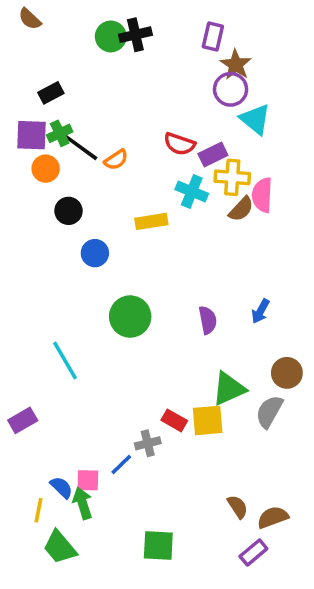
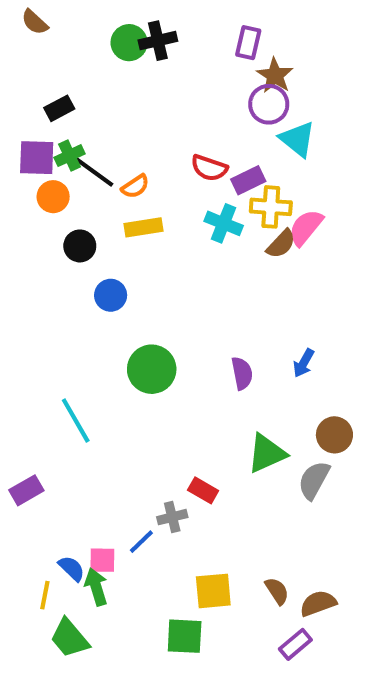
pink semicircle: (262, 195) -> (306, 227), turned 36
yellow rectangle: (151, 221) -> (143, 227), moved
yellow square: (208, 420) -> (213, 591), moved

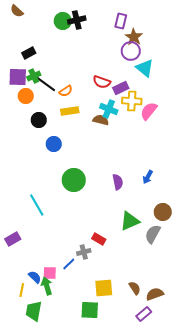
brown semicircle: (281, 244) -> (101, 120), moved, turned -119
green trapezoid: (70, 638) -> (34, 311), turned 50

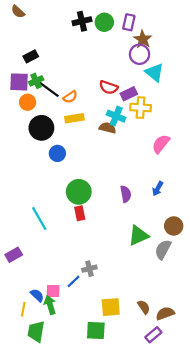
green circle: (63, 21) -> (104, 22), moved
pink semicircle: (149, 111) -> (161, 144), moved
black circle: (39, 120) -> (41, 128), size x1.5
red rectangle: (99, 239) -> (80, 213), moved, turned 48

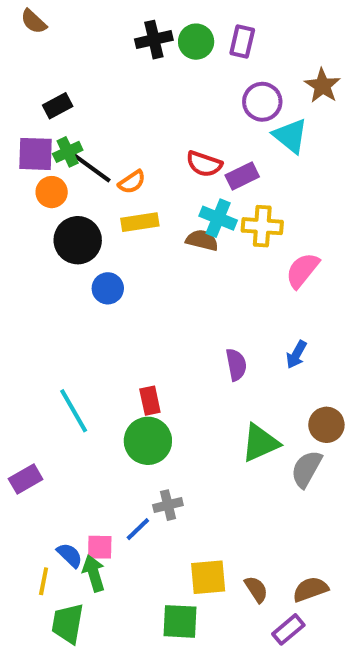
brown star: (143, 39) -> (322, 86), moved
yellow cross: (141, 108) -> (262, 226), moved
green circle: (79, 192) -> (148, 441), moved
brown semicircle: (144, 307) -> (256, 589), moved

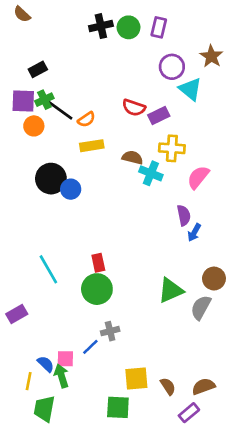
cyan cross: (218, 218) -> (151, 173), moved
black circle: (78, 240) -> (51, 179), moved
purple semicircle: (236, 365) -> (184, 215), moved

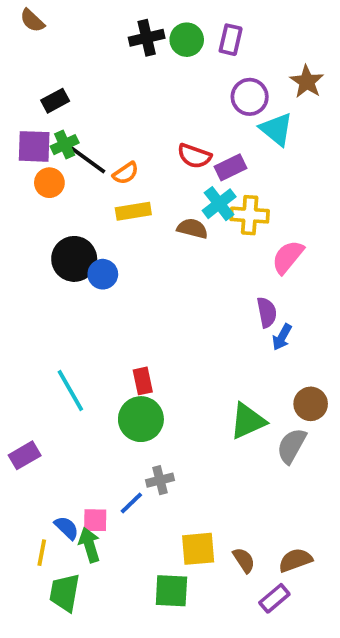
cyan cross: (151, 173) -> (219, 204), moved, turned 30

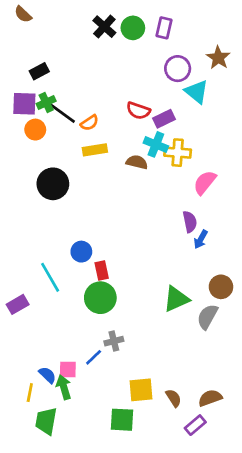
black cross: (147, 38) -> (104, 27), turned -35
cyan cross: (219, 204) -> (156, 144), turned -30
blue circle: (103, 274) -> (81, 252), moved
purple rectangle: (25, 455) -> (18, 304), moved

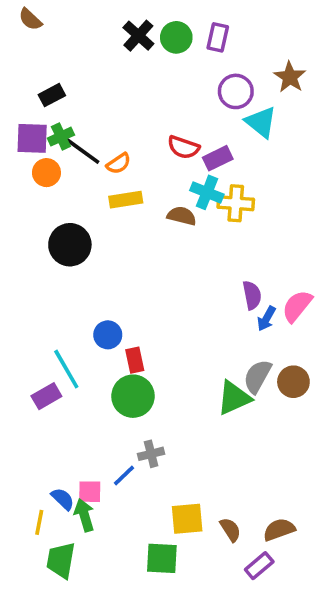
pink semicircle: (205, 182) -> (297, 306), moved
purple rectangle: (18, 304) -> (46, 396), moved
gray semicircle: (207, 317) -> (257, 376), moved

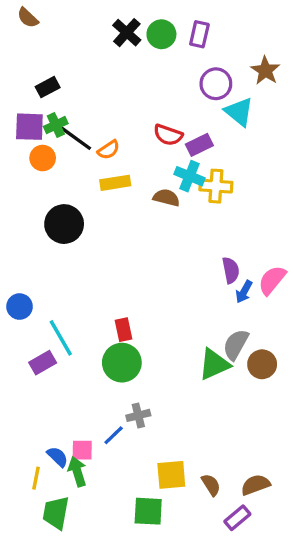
blue circle: (108, 335) -> (20, 307), moved
brown circle: (293, 382) -> (262, 364), moved

